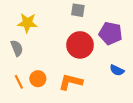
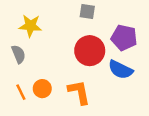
blue semicircle: (117, 70) -> (121, 70), moved, size x1.5
orange L-shape: (71, 82) -> (79, 92), turned 65

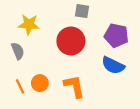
red circle: (90, 51) -> (71, 41), moved

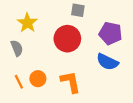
yellow star: (29, 24) -> (27, 23), turned 30

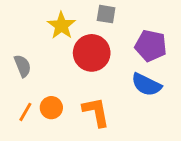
yellow star: (27, 23) -> (61, 26), moved
orange line: (19, 82) -> (25, 112), turned 56

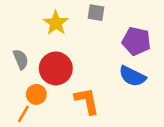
red circle: (92, 53) -> (56, 68), moved
orange circle: (51, 108) -> (36, 94), moved
orange line: (25, 112) -> (23, 114), moved

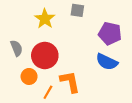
orange line: (23, 114) -> (48, 92), moved

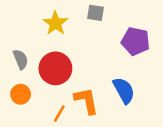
blue semicircle: (107, 62) -> (124, 90), moved, turned -145
orange circle: (29, 76) -> (21, 94), moved

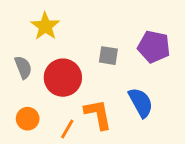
gray square: (95, 13) -> (108, 56), moved
yellow star: (55, 23) -> (45, 26), moved
orange circle: (21, 94) -> (28, 119), moved

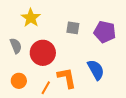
gray square: (108, 56) -> (73, 28), moved

